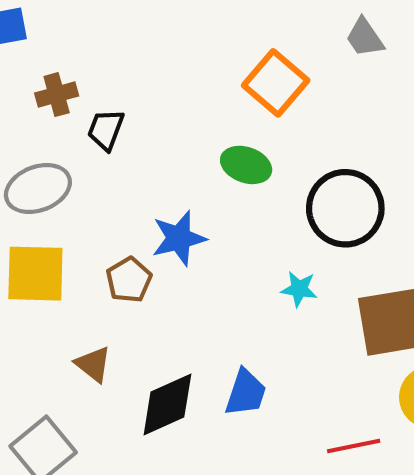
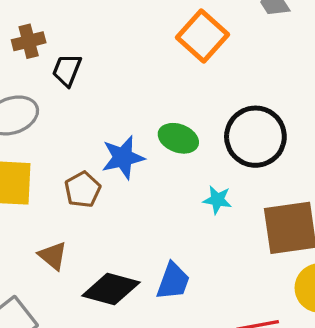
green ellipse: (246, 165) -> (178, 138), moved
black diamond: (167, 404) -> (111, 289), turned 38

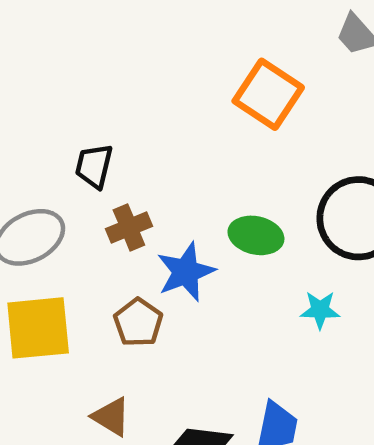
brown cross: (29, 41) -> (129, 227), moved

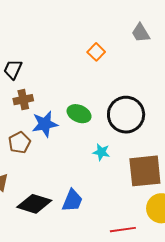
orange square: (268, 94) -> (96, 52), size x0.6

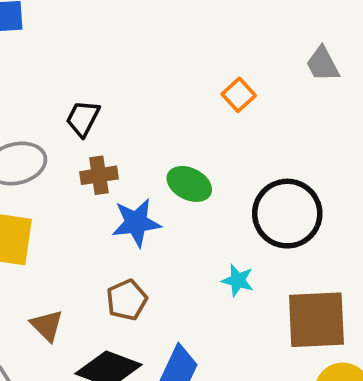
green ellipse: (79, 114) -> (189, 184), moved
brown pentagon: (19, 143) -> (127, 300), moved

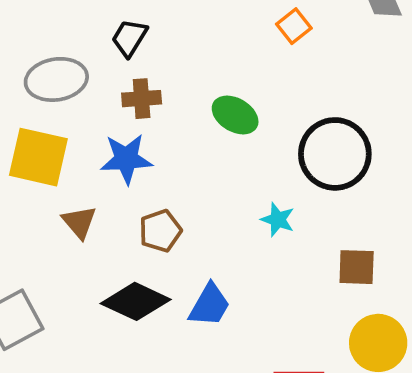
blue star: (136, 223) -> (126, 159), moved
brown square: (316, 320) -> (357, 267), size x0.6
brown triangle: (47, 325) -> (79, 222), moved

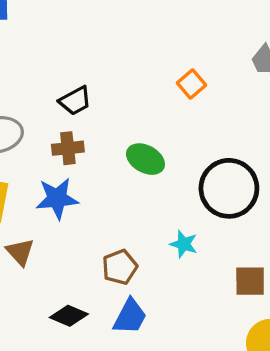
black trapezoid: (129, 38) -> (75, 101), moved, turned -148
brown pentagon: (160, 231) -> (120, 267), moved
black diamond: (136, 301) -> (69, 316), size x0.7

